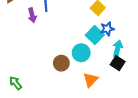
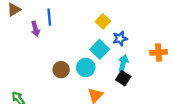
blue star: (107, 29) -> (120, 39), moved
brown circle: (61, 63) -> (61, 70), moved

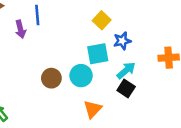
cyan square: (100, 49) -> (98, 54), turned 36
cyan arrow: (123, 63) -> (126, 70), turned 35

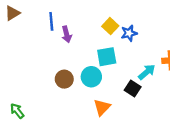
purple arrow: (20, 29) -> (67, 34), moved
blue star: (122, 41) -> (129, 33), moved
cyan arrow: (126, 70) -> (147, 72), moved

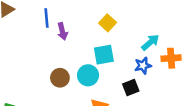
blue star: (129, 33) -> (143, 66), moved
cyan arrow: (147, 72) -> (150, 42), moved
black square: (133, 89) -> (131, 88), turned 35

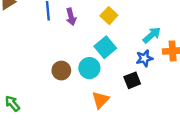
purple arrow: (62, 31) -> (71, 17), moved
cyan square: (104, 55) -> (105, 47), turned -30

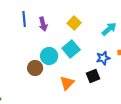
cyan arrow: (152, 35) -> (109, 29), moved
cyan circle: (89, 68) -> (49, 56), moved
orange triangle: (100, 100) -> (67, 83), moved

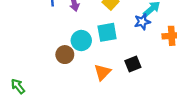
cyan square: (71, 49) -> (107, 32), turned 30
blue star: (103, 58) -> (142, 22), moved

